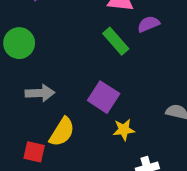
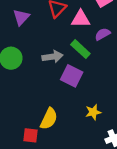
gray arrow: (40, 93) -> (53, 57), moved
purple square: (104, 97) -> (72, 76), moved

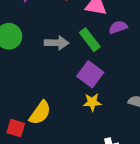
purple square: (72, 76) -> (90, 74), moved
yellow star: (93, 112) -> (92, 102), moved

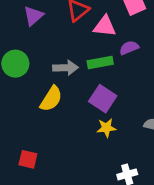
green rectangle: (90, 40) -> (100, 63), turned -60
yellow semicircle: (40, 113) -> (51, 99), moved

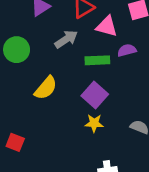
gray arrow: (66, 68) -> (66, 39), moved, turned -40

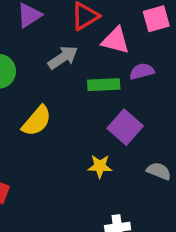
purple square: (95, 95) -> (125, 127), moved

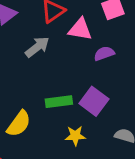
green rectangle: (104, 85) -> (59, 102), moved
yellow semicircle: (37, 121) -> (19, 124), moved

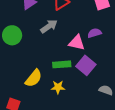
pink triangle: (80, 29) -> (77, 43), moved
yellow star: (75, 136) -> (58, 87), moved

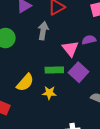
gray arrow: (49, 26) -> (43, 31), turned -48
pink triangle: (77, 43) -> (70, 49), turned 36

